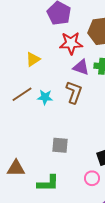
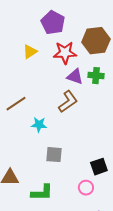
yellow triangle: (33, 59) -> (30, 52), moved
brown L-shape: (74, 92) -> (68, 102), turned 35
cyan star: (45, 97) -> (39, 125), moved

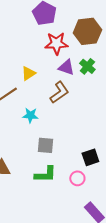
yellow triangle: (30, 52) -> (28, 73), moved
green cross: (96, 76) -> (87, 66), turned 35
green L-shape: (42, 193) -> (45, 174), moved

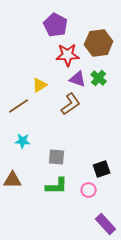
cyan star: (30, 115) -> (23, 141), moved

